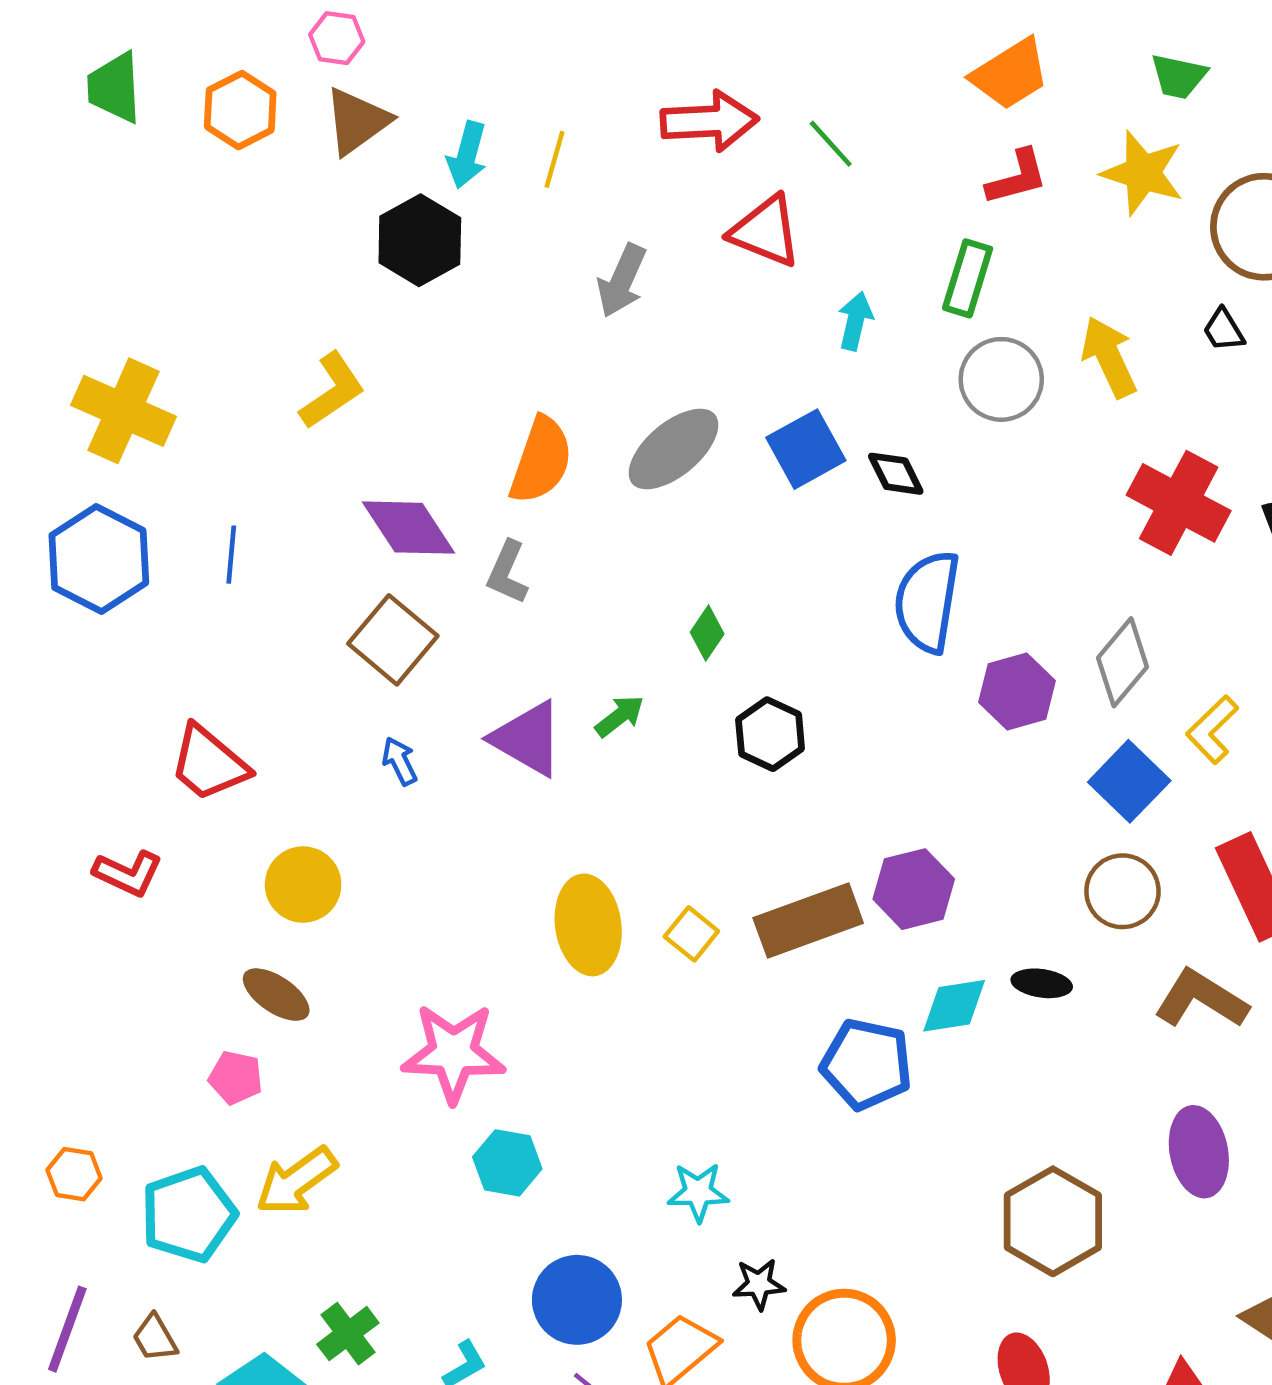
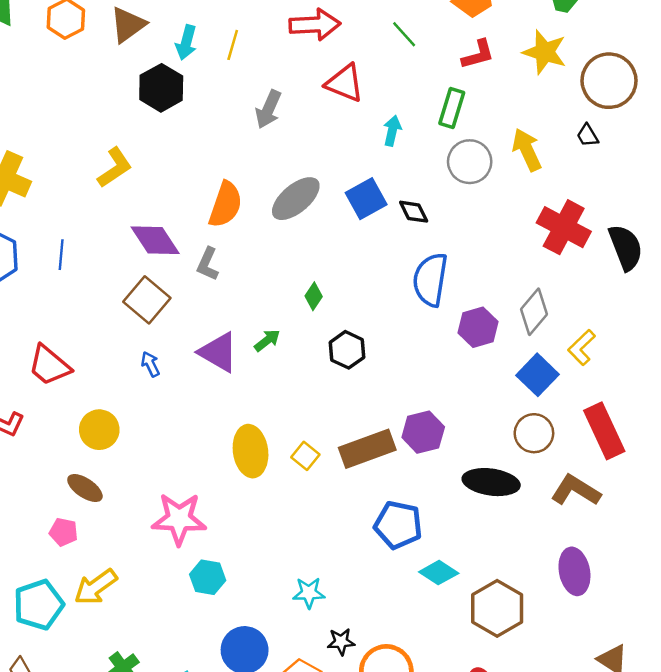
green line: (831, 144) -> (404, 34), moved
black ellipse: (1042, 983) -> (491, 482), size x1.8
cyan diamond: (954, 1006) -> (439, 573), moved, turned 42

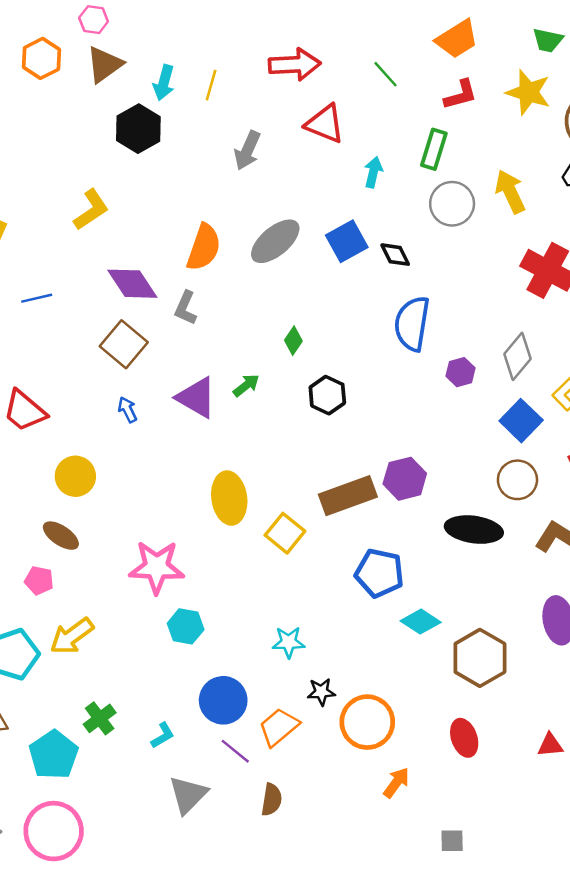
blue line: (61, 255) -> (37, 298), turned 72
purple hexagon: (478, 327) -> (461, 372), size x0.7
yellow square: (305, 456) -> (285, 533), moved, size x1.4

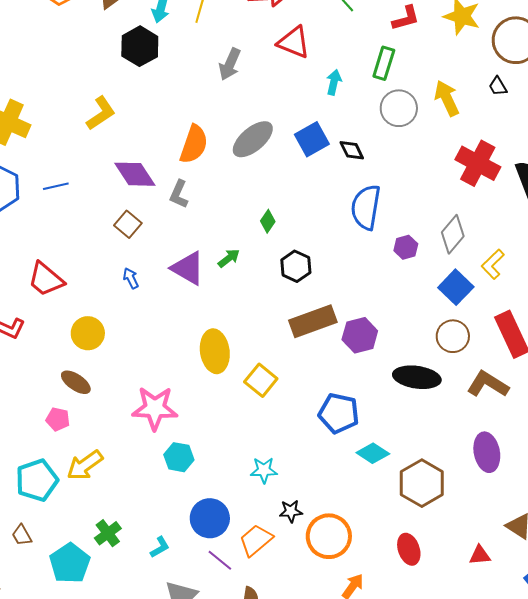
brown square: (124, 344) -> (128, 224), size x0.7
brown rectangle: (348, 496) -> (313, 321), moved

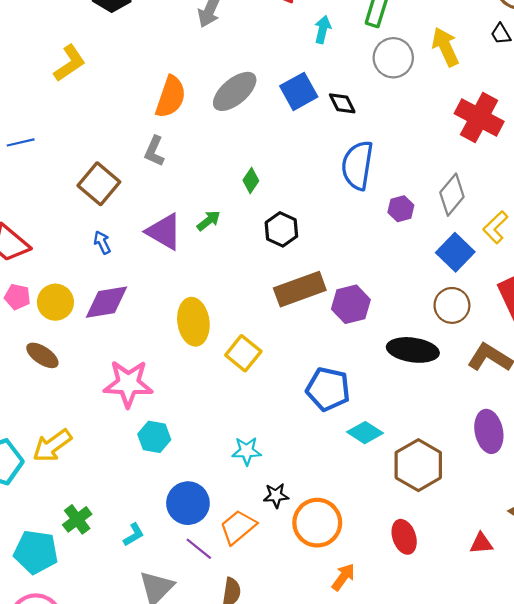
purple diamond: (135, 174) -> (106, 302), moved, turned -66
brown square: (128, 224) -> (99, 184), size x1.4
pink pentagon: (58, 419) -> (17, 297), moved
cyan pentagon: (70, 563) -> (36, 552), turned -30

